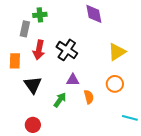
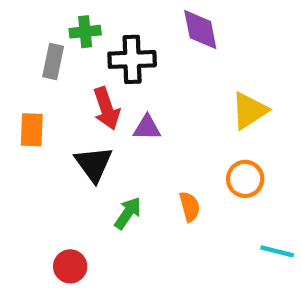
red arrow: (39, 50) -> (106, 108), moved, turned -30
black cross: (67, 50) -> (132, 59), moved, turned -35
purple triangle: (73, 80) -> (147, 128), moved
black triangle: (33, 85) -> (94, 164), moved

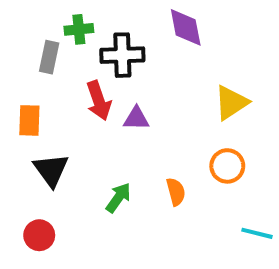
black triangle: (94, 164) -> (51, 170), moved
red circle: (70, 266) -> (39, 235), moved

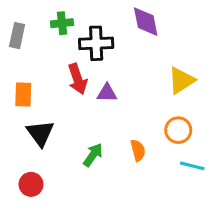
gray rectangle: (49, 57) -> (17, 36), moved
cyan line: (257, 233) -> (192, 166), moved

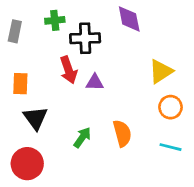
orange circle: (178, 130) -> (170, 107), moved
orange semicircle: (138, 150) -> (122, 133), size x1.4
red circle: (31, 184) -> (27, 164), size x1.5

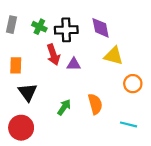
purple diamond: (129, 19) -> (101, 28), moved
green cross: (55, 20) -> (39, 27), moved, turned 32
yellow triangle: (161, 71) -> (113, 56), moved, turned 48
cyan line: (170, 147) -> (128, 124), moved

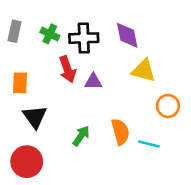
cyan line: (128, 124) -> (149, 144), moved

